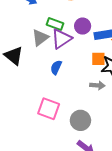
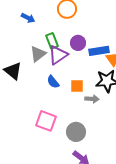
green rectangle: (55, 24) -> (52, 41), turned 49
orange square: (98, 59) -> (77, 86), moved
blue semicircle: (56, 67) -> (53, 82), turned -64

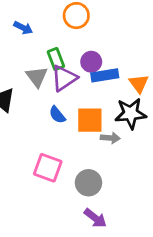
blue rectangle: (99, 51) -> (105, 75), moved
gray triangle: (38, 54) -> (37, 77), turned -30
orange square: (77, 86) -> (90, 120), size x1.5

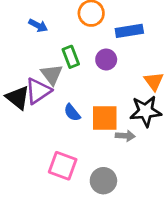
blue rectangle: (105, 75) -> (129, 31), moved
purple triangle: (64, 78) -> (38, 91), moved

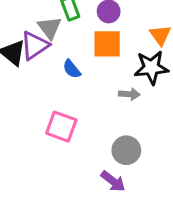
orange square: (105, 118) -> (107, 44), moved
gray circle: (103, 181) -> (126, 150), moved

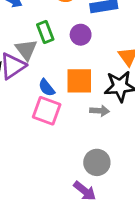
orange square: (107, 44) -> (79, 81), moved
pink square: (61, 127) -> (47, 111), moved

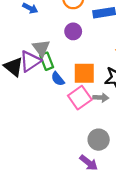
green rectangle: (45, 32) -> (47, 61), moved
purple circle: (81, 35) -> (73, 31), moved
pink square: (47, 111) -> (80, 98), moved, turned 35

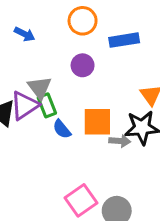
pink square: (80, 98) -> (81, 200), moved
gray arrow: (101, 98) -> (120, 141), moved

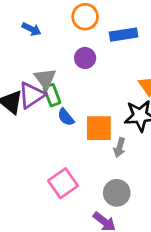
orange square: (97, 122) -> (99, 128), moved
gray arrow: (120, 141) -> (119, 147), moved, turned 102
pink square: (81, 200) -> (63, 183), moved

